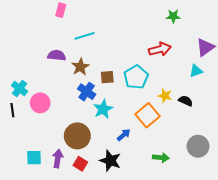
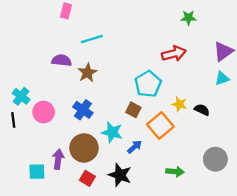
cyan triangle: (196, 71) -> (222, 78), moved
brown square: (107, 77) -> (133, 110), moved, turned 32
blue cross: (87, 92) -> (83, 110), moved
cyan star: (103, 109) -> (112, 132), moved, turned -30
purple arrow: (58, 159) -> (58, 159), moved

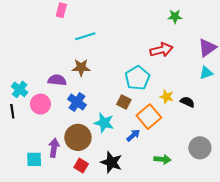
purple semicircle: (62, 60) -> (57, 80), moved
brown star: (87, 73) -> (81, 68), turned 30
blue arrow: (135, 147) -> (133, 135), moved

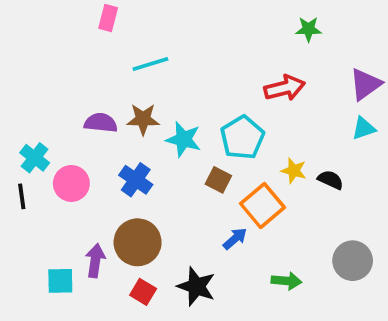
purple semicircle: (57, 80) -> (101, 123), moved
cyan star: (104, 123) -> (183, 139), moved

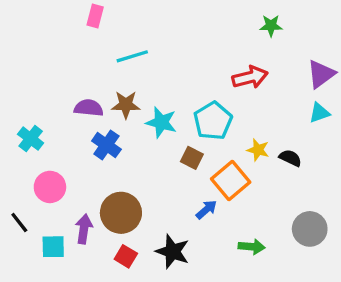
blue cross: (136, 180) -> (106, 145), moved
pink circle: (71, 183) -> (50, 187), moved
black line: (22, 196) -> (19, 222), moved, turned -30

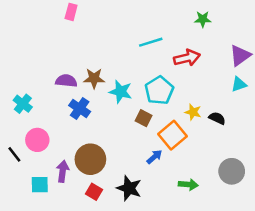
cyan line: (132, 56) -> (151, 42), moved
black line: (19, 222) -> (14, 154), moved

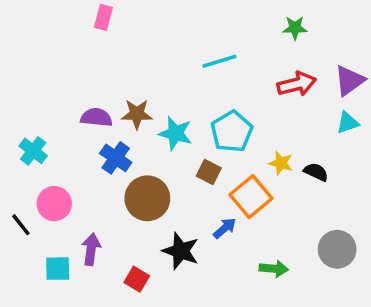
red arrow: (187, 58) -> (297, 84), moved
brown circle: (90, 159) -> (147, 198), moved
black star: (129, 188) -> (181, 251), moved

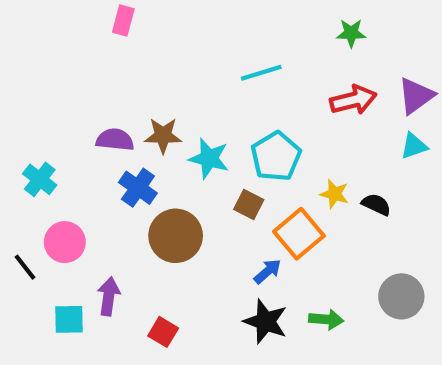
black star: (181, 251) -> (265, 322), moved

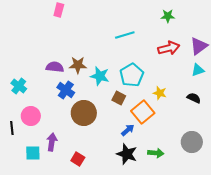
black semicircle: (376, 204) -> (194, 98), moved
black line: (25, 267) -> (12, 128), turned 32

